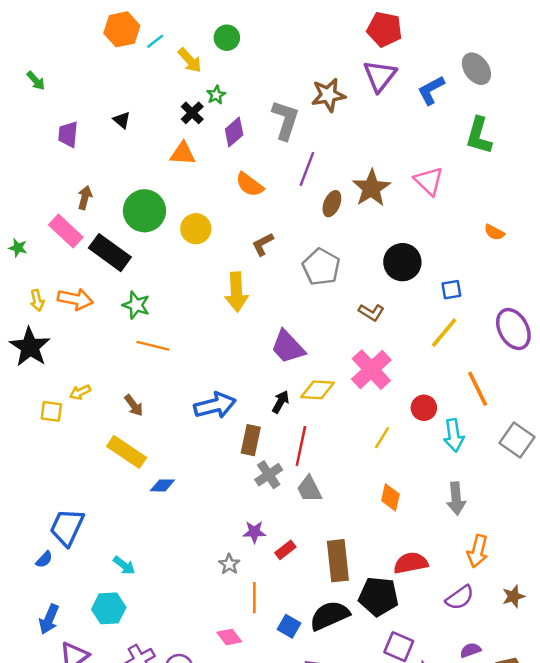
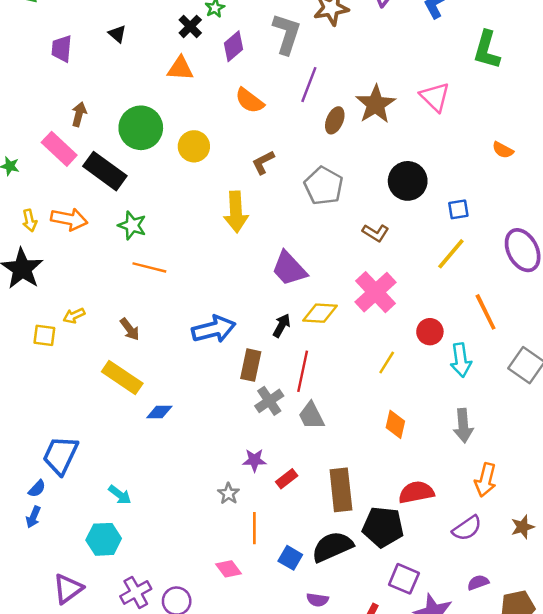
blue arrow: (49, 619) -> (33, 517), moved, size x0.7

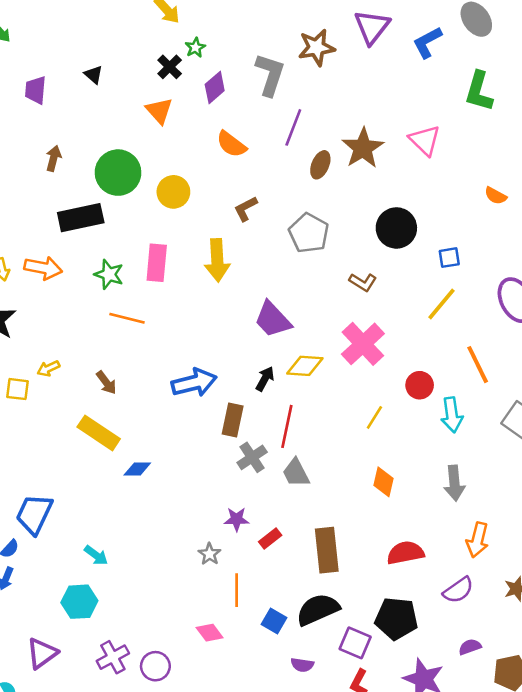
orange triangle: (180, 68) -> (159, 111), turned 44
pink rectangle: (59, 149) -> (157, 263), moved, turned 52
black rectangle: (105, 171) -> (81, 218), turned -48
black pentagon: (383, 527) -> (396, 618), moved
purple square: (404, 579) -> (355, 643), moved

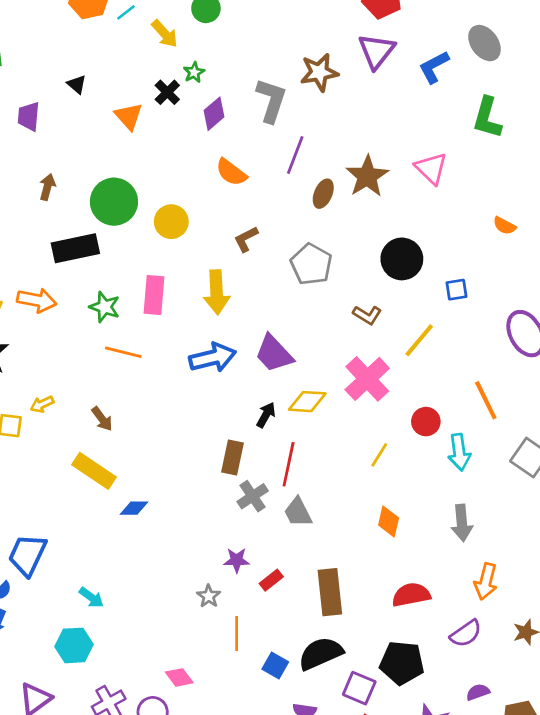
black triangle: (94, 75) -> (77, 84), moved
orange triangle: (159, 111) -> (129, 116), moved
yellow line: (441, 304) -> (419, 340), moved
blue arrow: (194, 383) -> (213, 358), moved
pink diamond: (210, 633) -> (179, 677), moved

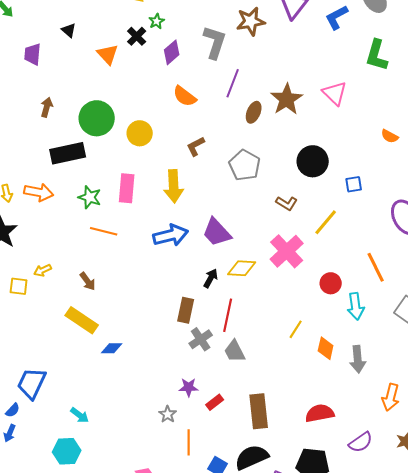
yellow line: (379, 455) -> (296, 329), moved
orange diamond: (389, 522) -> (326, 348), moved
orange arrow: (486, 581) -> (391, 397), moved

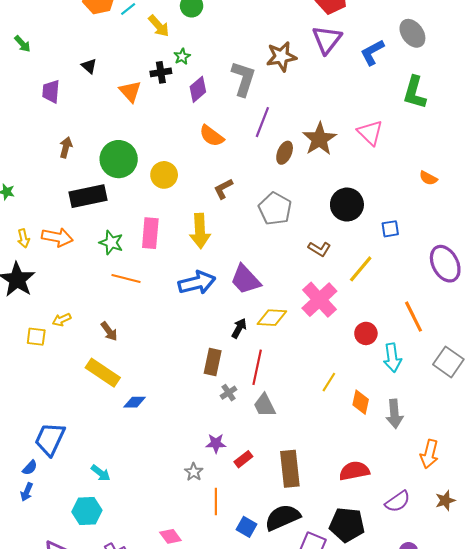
black cross: (137, 36) -> (161, 72), turned 36
gray cross: (201, 339) -> (229, 393), size x0.7

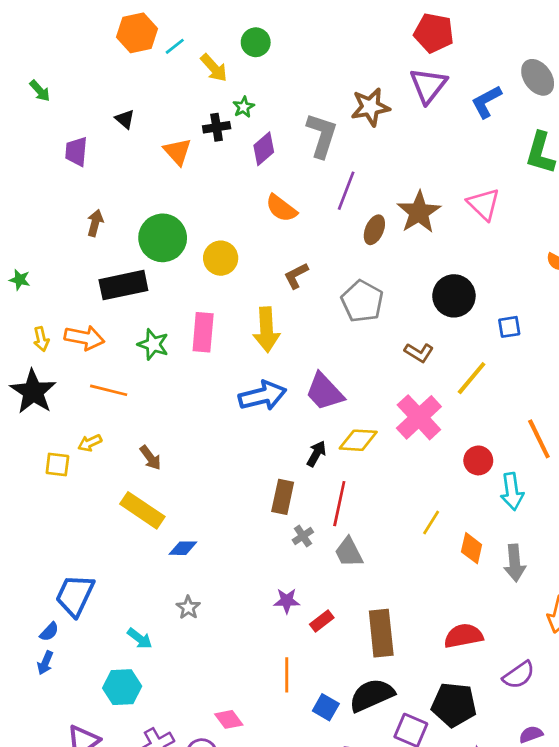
orange line: (126, 278) -> (109, 390), moved
gray star: (194, 472) -> (188, 607), moved

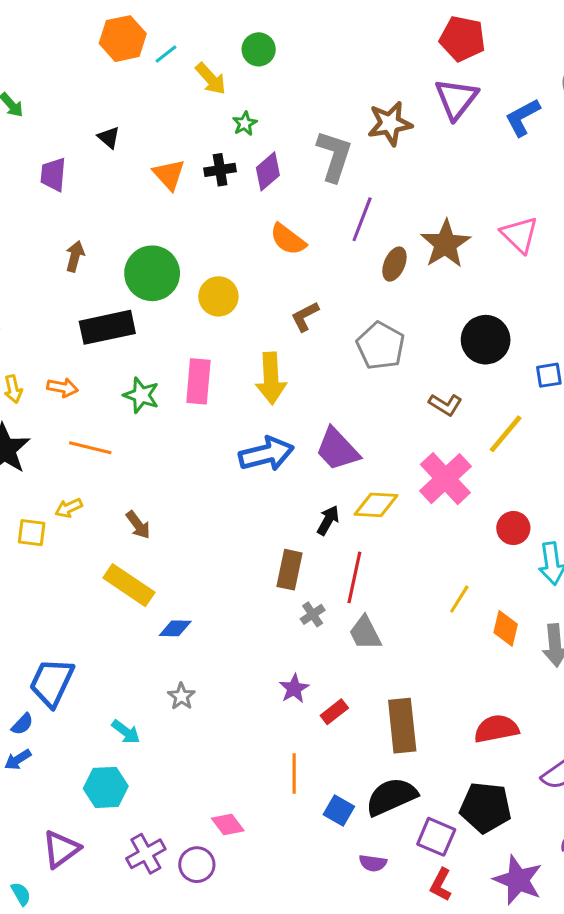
black cross: (217, 127) -> (220, 170), moved
orange arrow: (84, 338) -> (63, 388), size x0.7
purple star: (287, 601) -> (294, 689), turned -30
blue arrow: (45, 663) -> (18, 760), turned 35

